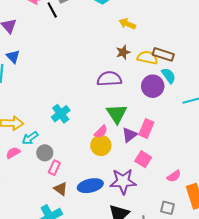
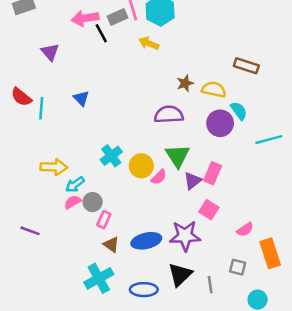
yellow arrow: (127, 24) -> (149, 43), moved
brown rectangle: (163, 54) -> (246, 66), moved
blue triangle: (13, 57) -> (81, 98), moved
yellow circle: (101, 145) -> (141, 166), moved
pink semicircle: (13, 153) -> (73, 202), moved

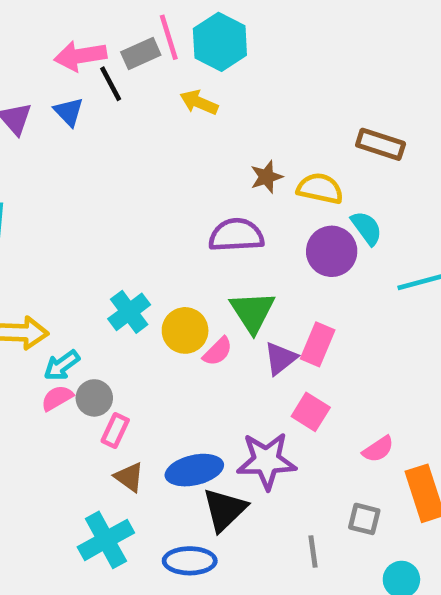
blue triangle: (81, 98) -> (69, 112), moved
black triangle: (180, 275) -> (225, 510), moved

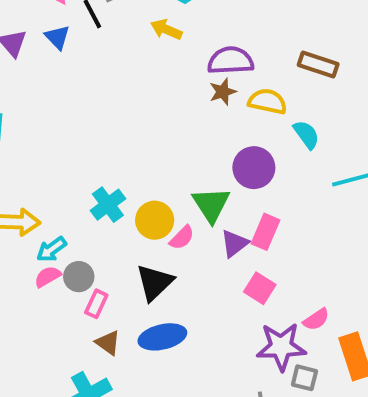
purple semicircle: (236, 235) -> (231, 61), moved
purple circle: (332, 251) -> (254, 168), moved
purple star: (266, 461) -> (281, 347), moved
black triangle: (225, 510) -> (155, 282), moved

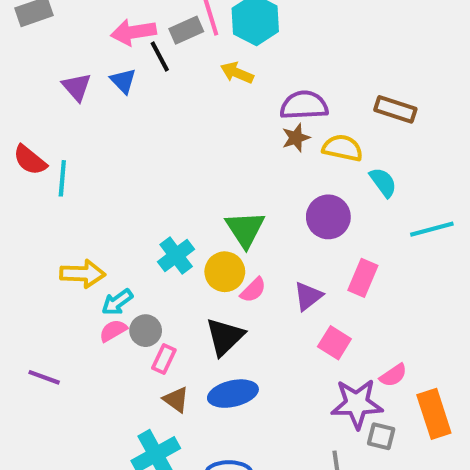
green triangle: (211, 205) -> (245, 229), moved
pink rectangle: (266, 232) -> (363, 278), moved

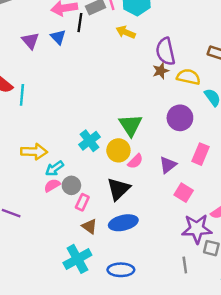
black line: (160, 57) -> (80, 23), turned 36
purple semicircle: (304, 105) -> (165, 52), turned -100

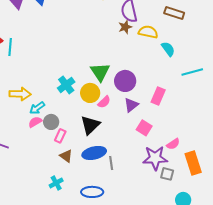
purple circle: (180, 118) -> (125, 81), moved
cyan cross: (77, 259) -> (56, 183), size x0.6
gray line: (185, 265) -> (111, 163), moved

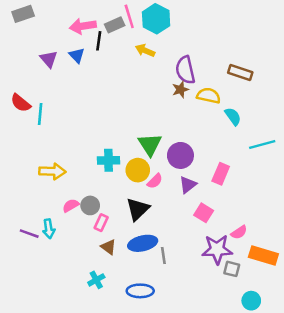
cyan cross: (66, 85) -> (108, 160), turned 36
cyan arrow: (37, 108) -> (49, 229), moved, turned -63
orange rectangle: (193, 163) -> (263, 255), turned -55

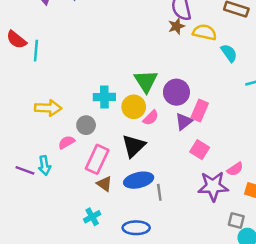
pink rectangle: (221, 174) -> (200, 110), moved
gray circle: (90, 205) -> (86, 125), moved
pink rectangle: (101, 223) -> (97, 159), size x1.6
gray square: (232, 269) -> (236, 220), moved

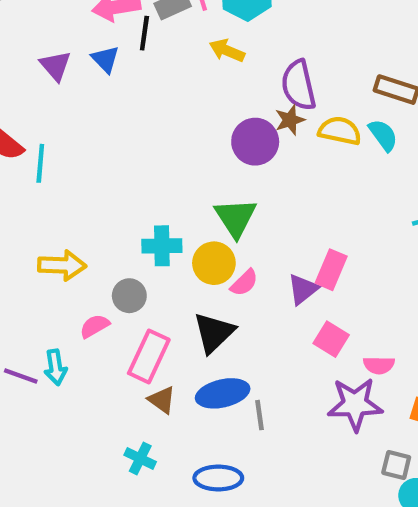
cyan semicircle: (229, 53) -> (383, 135), moved
purple circle: (176, 92) -> (255, 142), moved
pink semicircle: (235, 169) -> (379, 365), moved, turned 35
cyan cross: (92, 217) -> (140, 458), turned -35

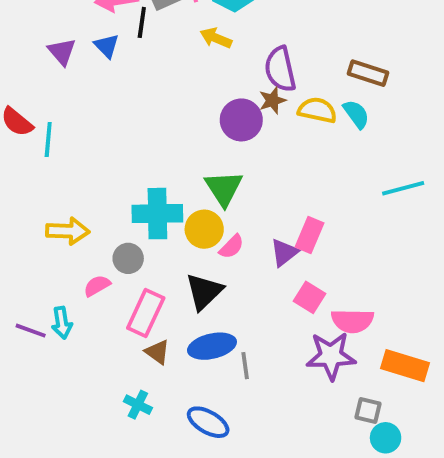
cyan cross: (162, 246) -> (157, 214), size x1.4
pink semicircle: (379, 365) -> (352, 321), size x1.5
blue ellipse: (218, 478) -> (208, 422), turned 30

